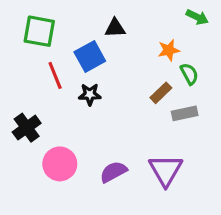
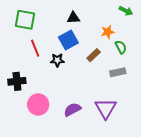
blue square: (90, 56) -> (68, 40), moved
brown rectangle: (161, 93) -> (94, 55), moved
black cross: (27, 128) -> (17, 81), turned 30

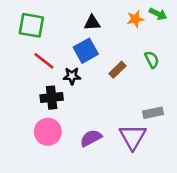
orange star: (108, 32) -> (135, 19), moved
red line: (35, 48) -> (44, 61), turned -30
gray rectangle: (118, 72) -> (153, 113), moved
black cross: (17, 81) -> (52, 98), moved

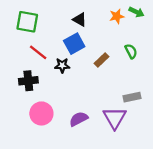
black triangle: (92, 23) -> (80, 20), turned 32
black cross: (52, 98) -> (28, 81), moved

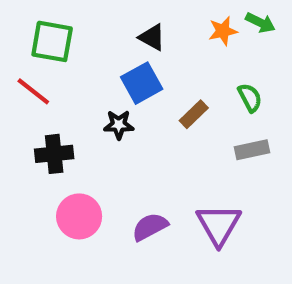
red line: (38, 52) -> (33, 91), moved
gray rectangle: (132, 97) -> (252, 150), moved

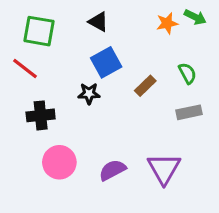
black triangle: (152, 37) -> (98, 22), moved

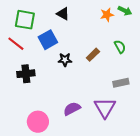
blue square: (106, 62) -> (48, 40), moved
black star: (89, 94) -> (65, 60), moved
gray rectangle: (189, 112) -> (121, 83), moved
pink circle: (59, 162) -> (38, 122), moved

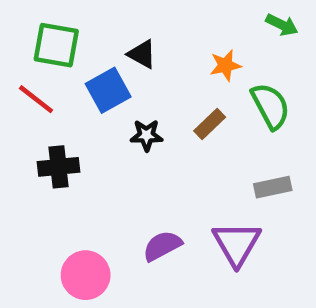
black triangle: (63, 14) -> (142, 54), moved
orange star: (107, 15) -> (225, 65), moved
green semicircle: (120, 47) -> (271, 106), size x1.5

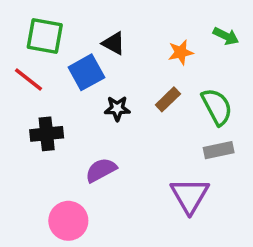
green arrow: (282, 25) -> (226, 36), moved
green semicircle: (271, 106) -> (217, 107), moved
purple semicircle: (162, 246) -> (101, 170), moved

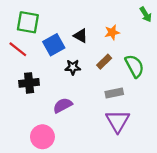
green arrow: (226, 36) -> (146, 14), moved, turned 32
black triangle: (114, 43) -> (81, 36), moved
gray rectangle: (219, 150) -> (114, 93), moved

